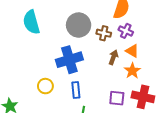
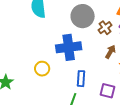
brown cross: (104, 33) -> (105, 28), turned 32
blue rectangle: (76, 90) -> (81, 79), moved

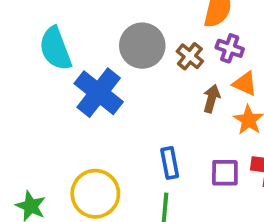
blue cross: (69, 47) -> (99, 93), moved, turned -30
yellow circle: (42, 69) -> (95, 194), moved, size x1.6

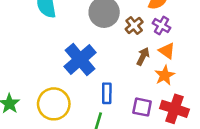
blue cross: (99, 93) -> (80, 60), moved

